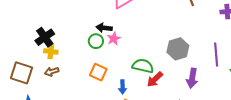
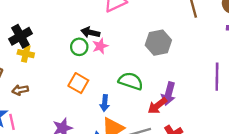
gray hexagon: (178, 49) -> (158, 43), moved
brown arrow: (52, 72) -> (20, 90), moved
purple arrow: (192, 78) -> (169, 94), moved
red arrow: (155, 79) -> (157, 106), moved

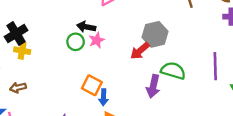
green semicircle: (131, 81) -> (173, 71), moved
orange square: (78, 83) -> (92, 85), moved
purple arrow: (169, 94) -> (153, 86), moved
red arrow: (157, 106) -> (140, 51), moved

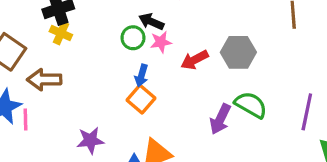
red arrow: (140, 51) -> (194, 60), moved
brown arrow: (18, 88) -> (44, 80), size x1.5
blue arrow: (103, 97) -> (141, 75), moved

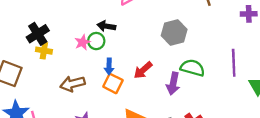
pink star: (161, 42) -> (82, 42), moved
red arrow: (194, 60) -> (143, 70), moved
brown arrow: (44, 80) -> (72, 84), moved

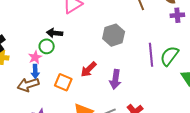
pink star: (82, 42) -> (35, 57), moved
purple line: (234, 63) -> (151, 55), moved
blue arrow: (109, 66) -> (35, 71), moved
green semicircle: (193, 68) -> (169, 56), moved, turned -65

